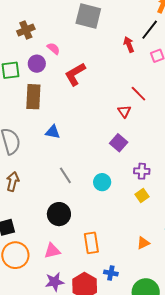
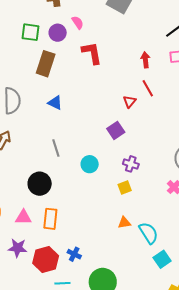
red arrow: (129, 45) -> (145, 60), moved
red L-shape: (75, 74) -> (92, 53), turned 95
orange rectangle: (91, 243) -> (50, 219), moved
orange triangle: (143, 243) -> (124, 223), moved

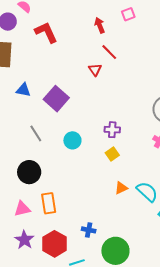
purple square: (116, 130) -> (56, 99), moved, size x1.4
purple star: (18, 248) -> (24, 240), turned -30
blue cross: (74, 254) -> (89, 230), moved

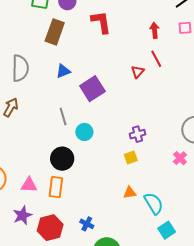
blue triangle: (23, 90) -> (63, 71), turned -49
purple cross: (112, 130) -> (137, 134), turned -35
cyan circle: (72, 140) -> (84, 132), moved
black circle: (29, 172) -> (62, 159), moved

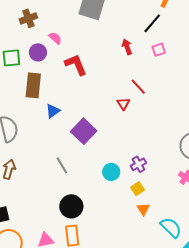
red arrow: (155, 30) -> (127, 47), moved
blue triangle: (63, 71) -> (53, 111), moved
cyan circle: (84, 132) -> (111, 172), moved
orange triangle: (130, 193) -> (143, 209), moved, turned -40

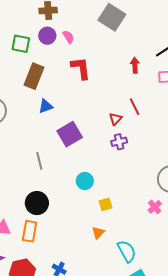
purple circle: (38, 52) -> (47, 36), moved
purple cross: (138, 164) -> (119, 142), moved
orange triangle: (143, 209) -> (98, 233), moved

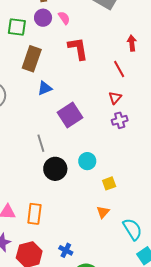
red line: (135, 107) -> (119, 69), moved
black circle: (37, 203) -> (55, 169), moved

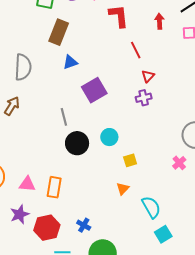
red L-shape: (78, 49) -> (119, 16), moved
red line: (119, 69) -> (136, 50), moved
red triangle: (115, 98) -> (148, 76), moved

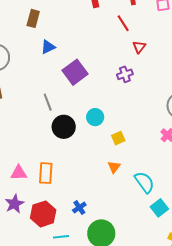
brown rectangle: (59, 32) -> (33, 18), size x0.7
red line: (136, 50) -> (123, 23), moved
red triangle: (148, 76) -> (139, 47), moved
blue cross: (84, 225) -> (79, 208), turned 32

